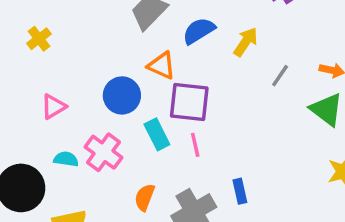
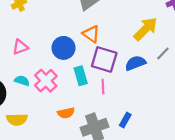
blue semicircle: (199, 31) -> (135, 63), moved
yellow arrow: (246, 42) -> (146, 29), size x1.4
blue rectangle: (240, 191) -> (125, 120), turned 32
orange semicircle: (145, 197) -> (66, 113), turned -133

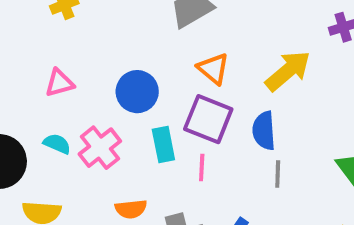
orange triangle: (91, 34) -> (213, 69), moved
gray line: (163, 53) -> (278, 174), moved, turned -48
blue semicircle: (135, 63) -> (264, 131), turned -78

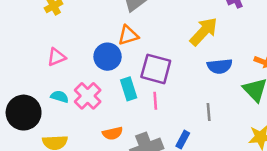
orange triangle: (213, 69) -> (128, 35), moved, turned -50
blue semicircle: (264, 131) -> (220, 66), moved, turned -85
gray line: (278, 174) -> (209, 112), moved

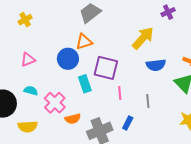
pink cross: (88, 96) -> (55, 103), moved
pink line: (155, 101) -> (120, 93), moved

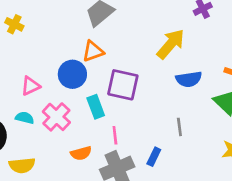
yellow cross: (25, 20) -> (14, 24), turned -32
pink triangle: (28, 60) -> (30, 86), moved
pink line: (120, 93) -> (115, 135), moved
pink cross: (55, 103) -> (56, 117), moved

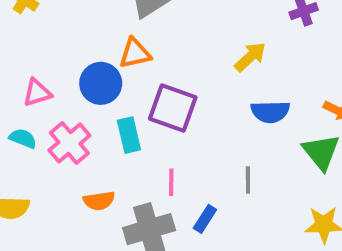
yellow arrow: (171, 44) -> (250, 57), size x0.7
pink line: (115, 135) -> (171, 182), moved

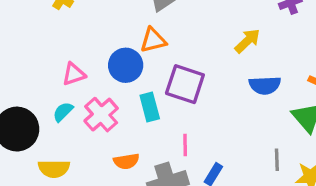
cyan semicircle: (23, 138) -> (63, 112), turned -65
gray line: (248, 180) -> (277, 160), moved

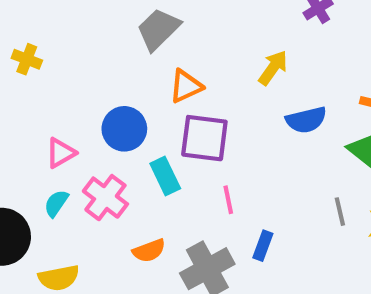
orange triangle: (153, 40) -> (186, 86), moved
pink line: (185, 145) -> (228, 200), moved

